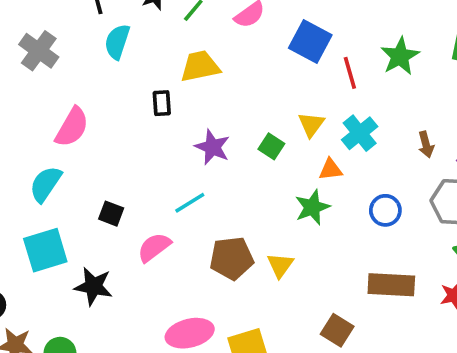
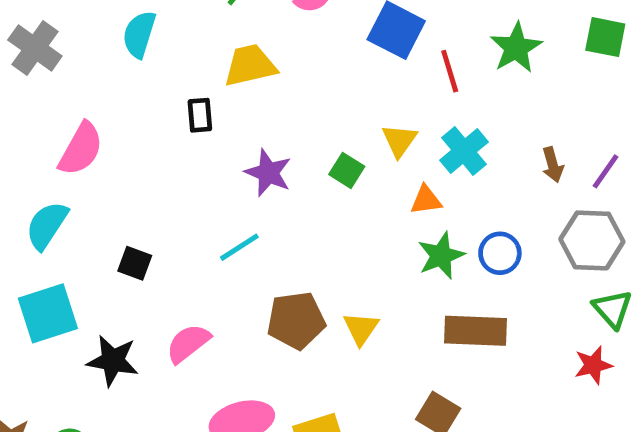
green star: (312, 207) -> (441, 256), moved
pink semicircle: (154, 247) -> (188, 343), moved
brown rectangle: (391, 285) -> (475, 331), moved

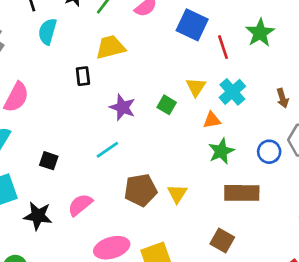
blue circle: (500, 253) -> (269, 152), moved

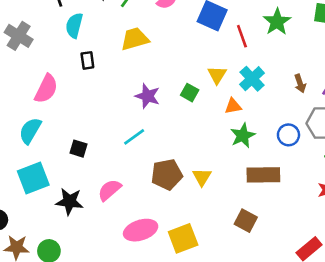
black rectangle: (83, 76) -> (87, 60), moved

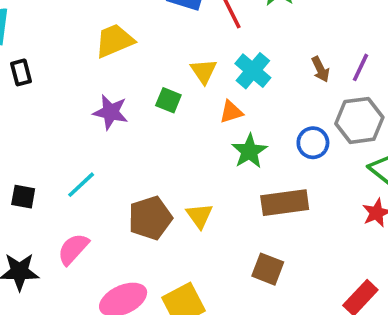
yellow trapezoid: (135, 39) -> (114, 41), moved
cyan line: (134, 137) -> (81, 185), moved

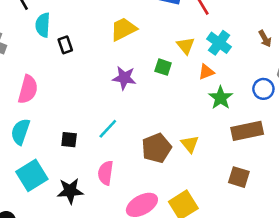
black rectangle: (21, 72) -> (65, 45), moved
pink semicircle: (73, 249) -> (106, 173), turned -30

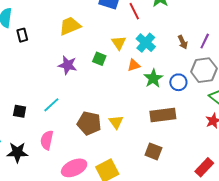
green star: (221, 98) -> (153, 78), moved
brown pentagon: (156, 148) -> (89, 123), turned 30

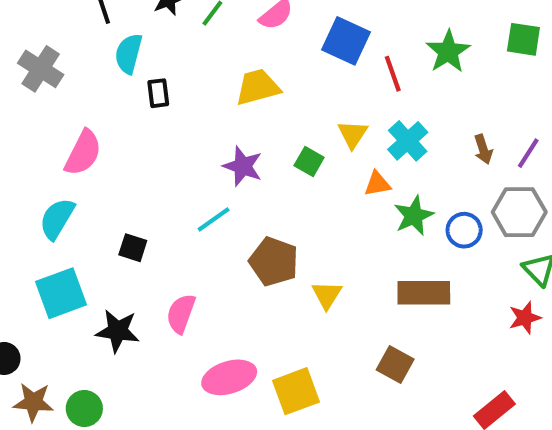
cyan line: (51, 105) -> (214, 219), moved
brown pentagon: (89, 123) -> (274, 262), moved

